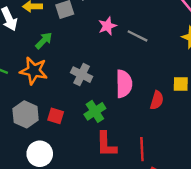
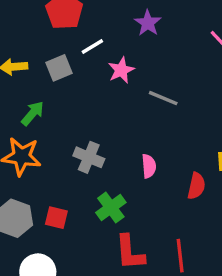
pink star: (107, 26) -> (121, 70), moved
pink semicircle: (124, 84) -> (149, 166), size x0.6

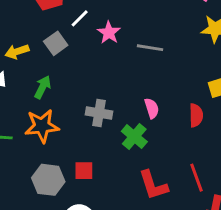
green cross: (111, 208) -> (134, 137), moved

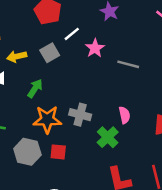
orange star: (42, 126) -> (47, 119), moved
red square: (84, 171) -> (58, 152), moved
gray hexagon: (48, 180) -> (27, 152), moved

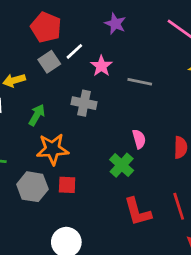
gray square: (50, 53) -> (49, 62), moved
gray cross: (80, 115) -> (84, 103), moved

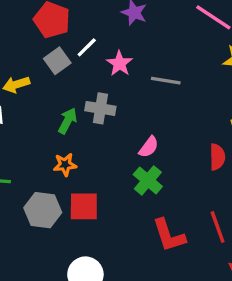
green arrow: (37, 115) -> (68, 121), moved
pink semicircle: (139, 139) -> (149, 147), moved, turned 54
orange star: (53, 149) -> (65, 165), size x0.6
red square: (67, 185) -> (84, 206), size x1.4

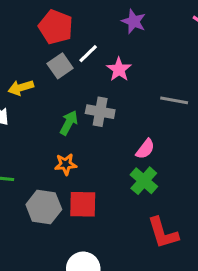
gray line: (166, 81) -> (174, 100), moved

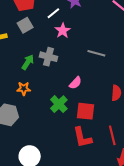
white line: (88, 54) -> (53, 13), moved
green cross: (144, 181) -> (59, 104), moved
red square: (83, 204) -> (85, 111), moved

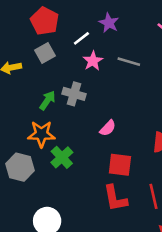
gray line: (96, 53) -> (129, 62), moved
orange star: (24, 89) -> (41, 134), size x1.5
green cross: (59, 104) -> (62, 157), moved

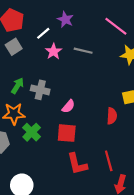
gray cross: (74, 94) -> (40, 90), moved
red square: (120, 165) -> (67, 133), moved

